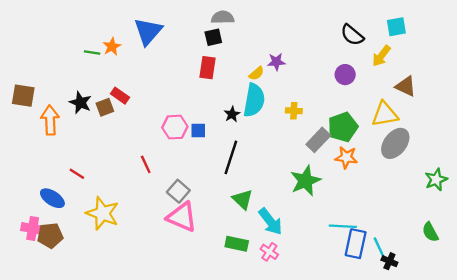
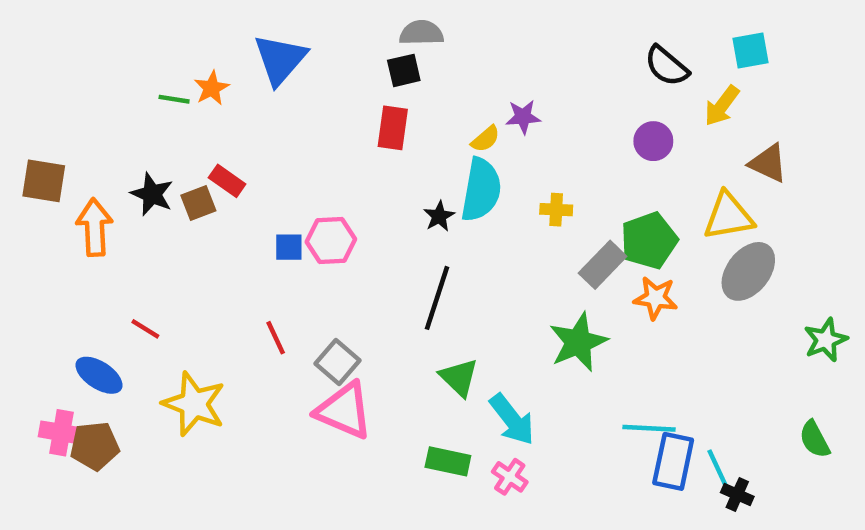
blue square: (198, 131) -> (289, 247), moved
red line: (146, 164) -> (276, 338), moved

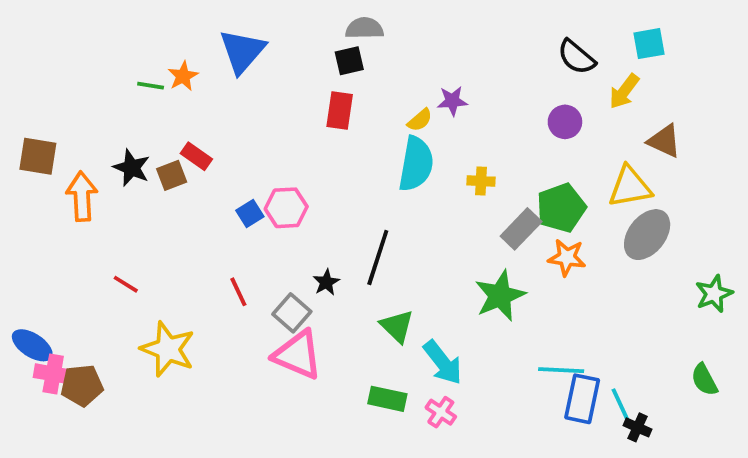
black star: (439, 216) -> (326, 282), moved
blue square: (289, 247) -> (250, 214), turned -32
blue ellipse: (99, 375) -> (32, 345), moved

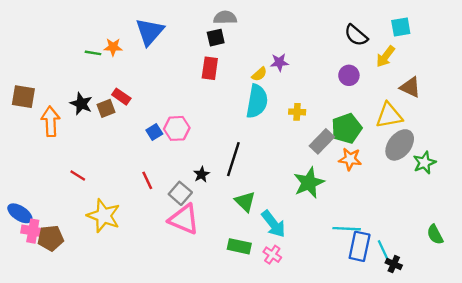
orange star: (183, 76) -> (113, 47), turned 30
green star: (714, 294) -> (424, 163), moved

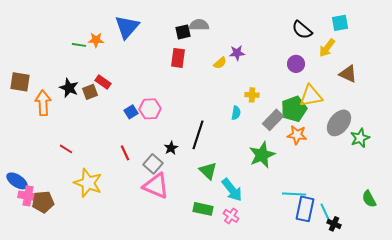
gray semicircle: (225, 18) -> (199, 25), moved
cyan semicircle: (257, 101) -> (236, 113), moved, size x0.5
yellow triangle: (389, 115) -> (311, 96), moved

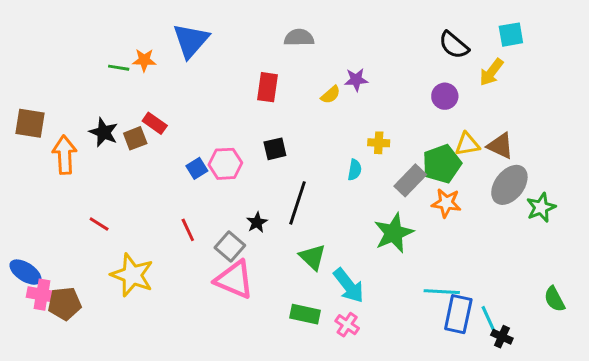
black square: (183, 32) -> (275, 149), moved
brown triangle: (348, 74) -> (500, 146), moved
yellow triangle: (311, 96) -> (467, 144), size x0.7

